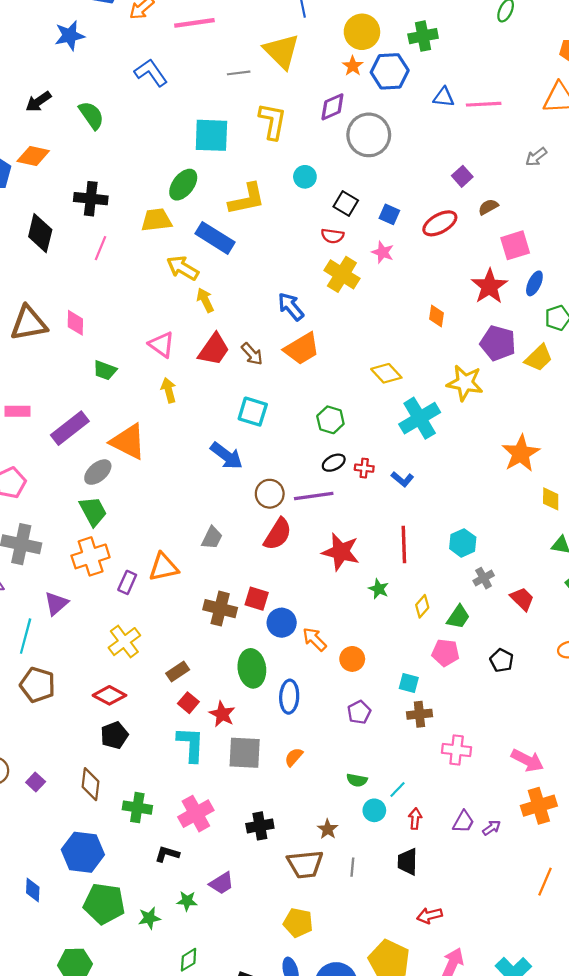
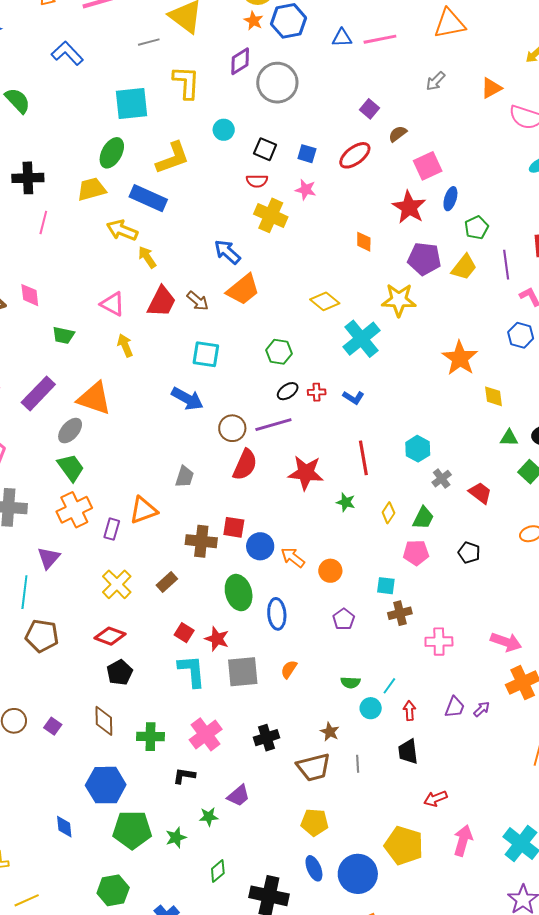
brown rectangle: (178, 672) -> (167, 582), moved

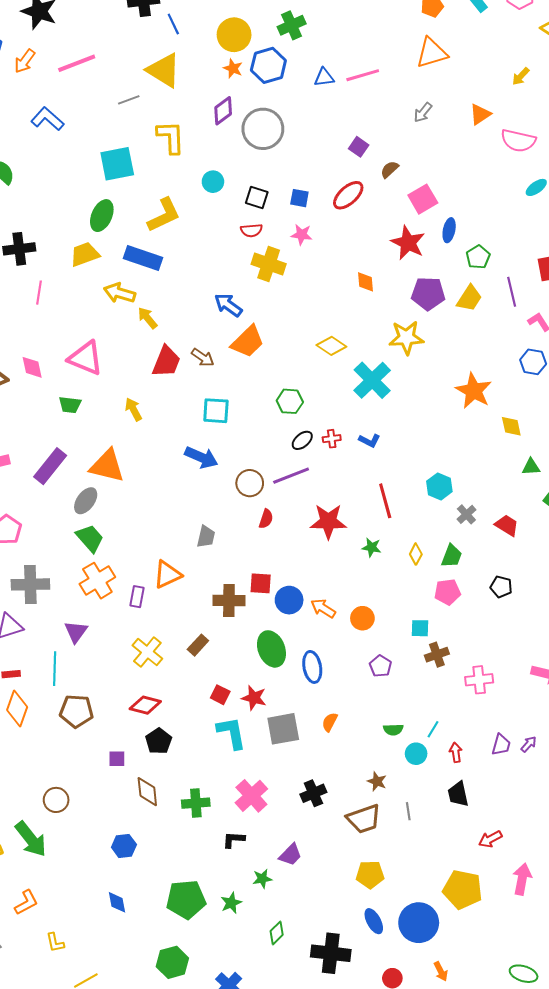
pink triangle: (113, 304) -> (86, 358), moved, size x1.4
red semicircle: (245, 465) -> (266, 519), size x0.6
purple square: (53, 726) -> (117, 759), moved, turned -30
blue hexagon: (106, 785) -> (124, 846), moved, size x0.6

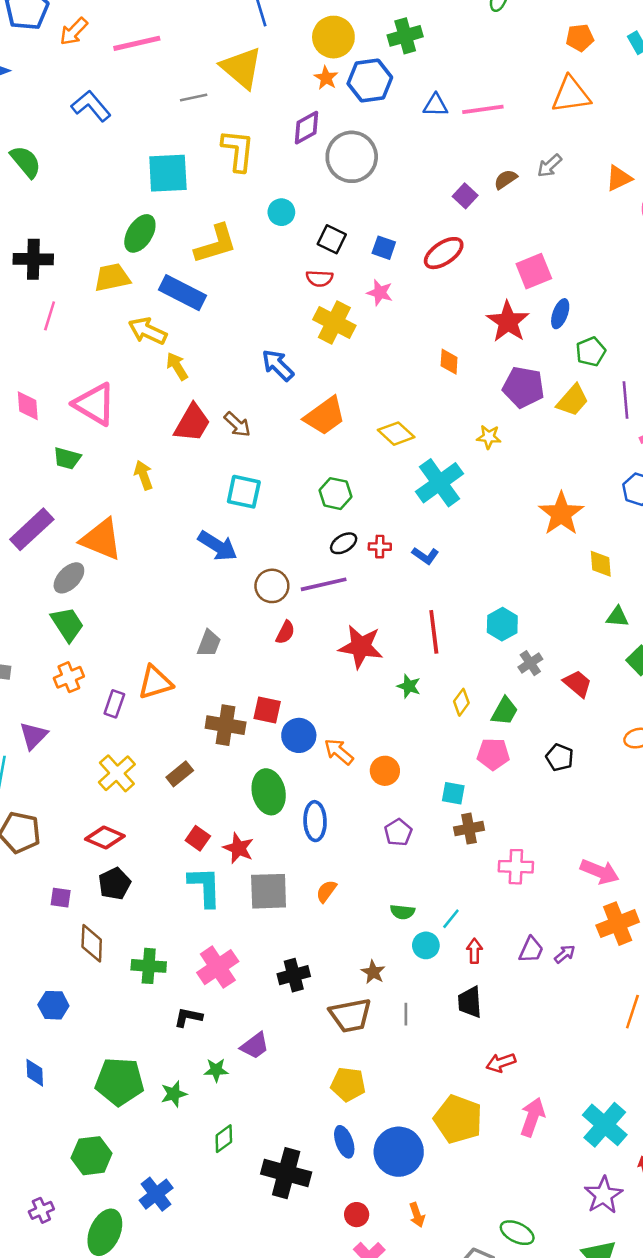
brown semicircle: (390, 169) -> (506, 179), moved
yellow star: (406, 338) -> (489, 437), size x0.6
orange trapezoid: (248, 342) -> (325, 416), moved
orange cross: (97, 581) -> (69, 677), size x0.7

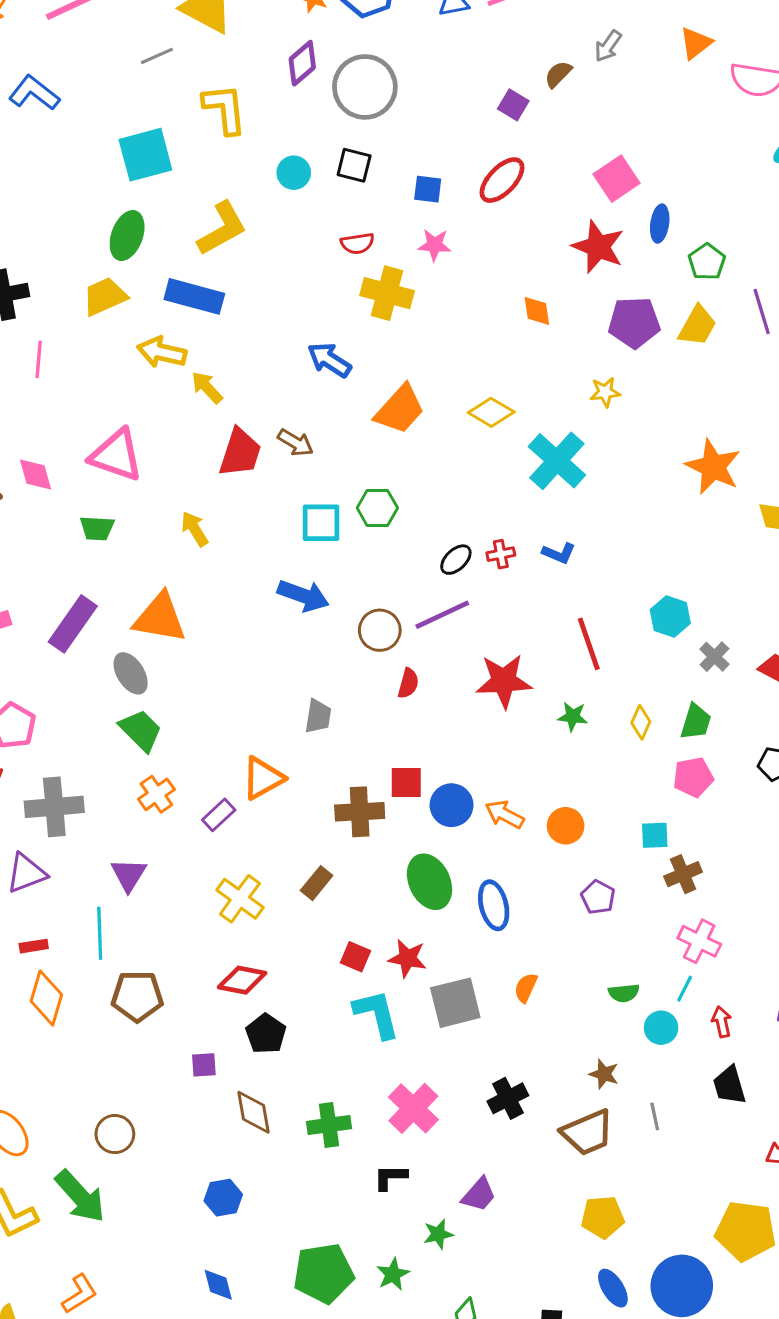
black square: (332, 239) -> (354, 165), moved
green hexagon: (335, 494) -> (377, 508), moved
gray ellipse: (69, 578) -> (131, 673), turned -64
purple rectangle: (114, 704) -> (219, 815), turned 40
pink cross: (516, 867) -> (699, 941), moved, turned 36

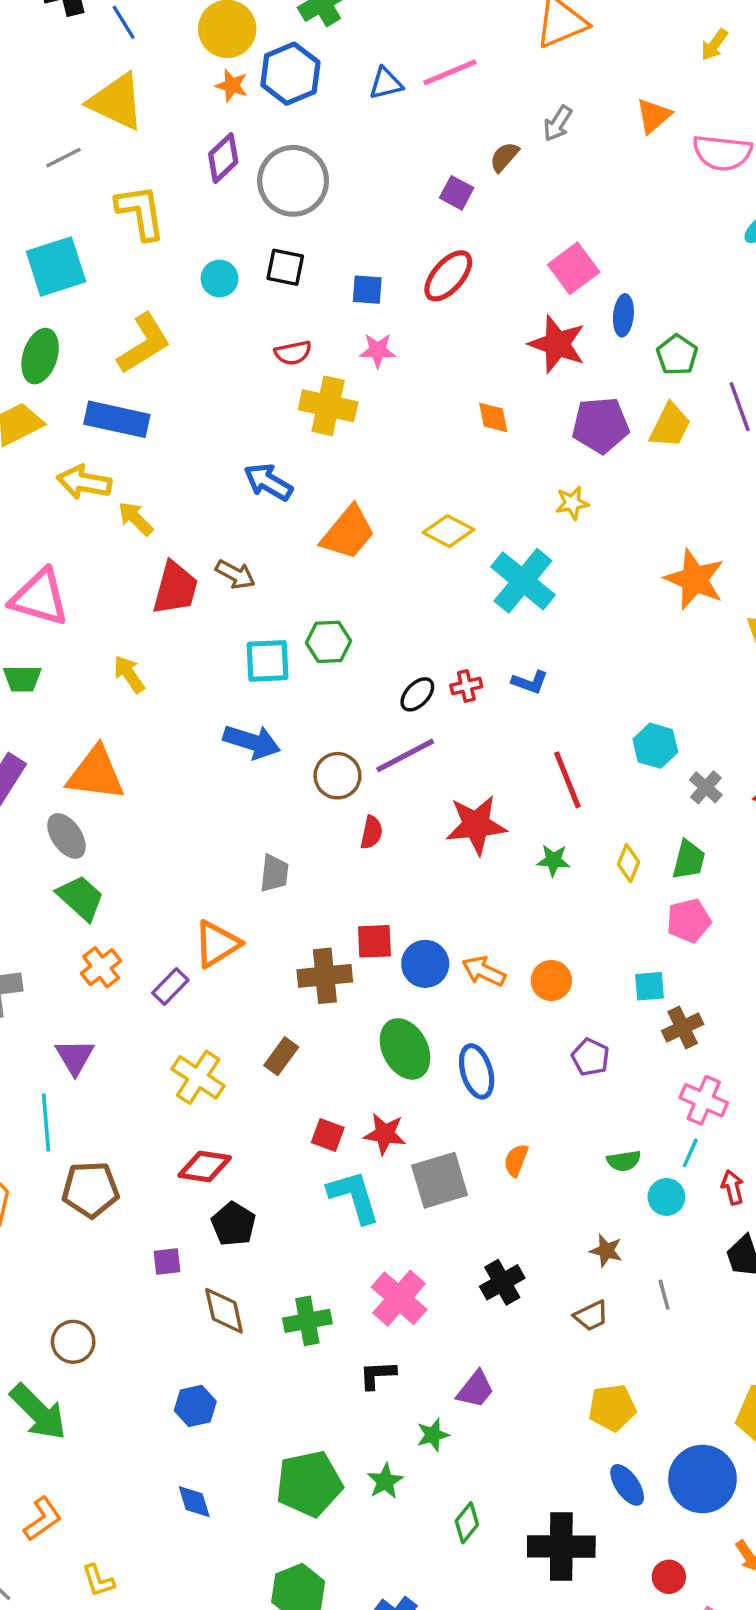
brown trapezoid: (588, 1133) -> (591, 1316), size x0.6

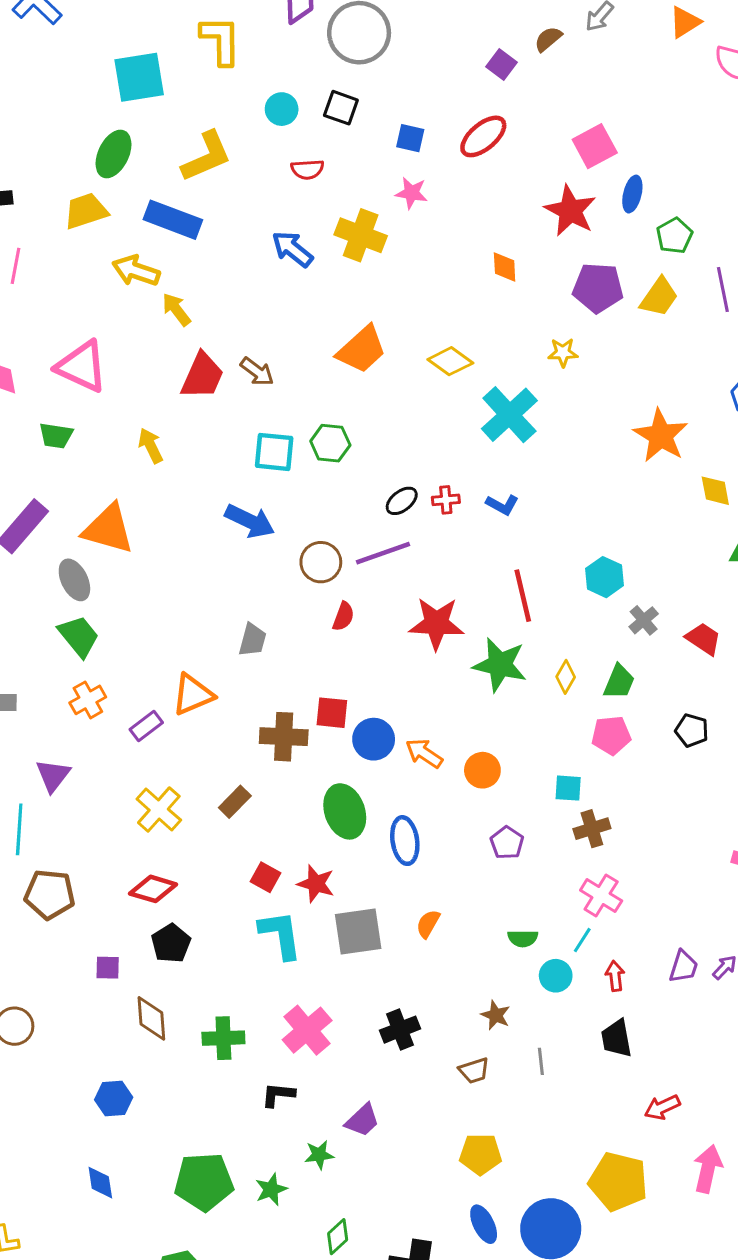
red semicircle: (293, 353) -> (307, 169), moved
blue arrow: (268, 482) -> (292, 249), moved
green star: (553, 860) -> (500, 665), size x1.8

